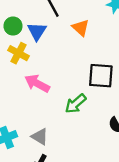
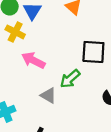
gray triangle: (40, 137) -> (48, 95), moved

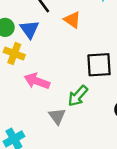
gray triangle: (48, 95) -> (57, 116), turned 30

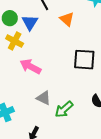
green arrow: (78, 96) -> (64, 109), moved
gray triangle: (57, 116) -> (44, 98), turned -35

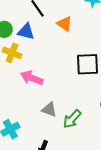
blue triangle: (30, 22) -> (26, 32), turned -42

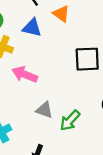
blue triangle: (26, 32) -> (32, 28), moved

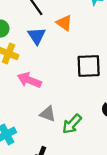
blue triangle: (32, 28) -> (37, 36), turned 42

